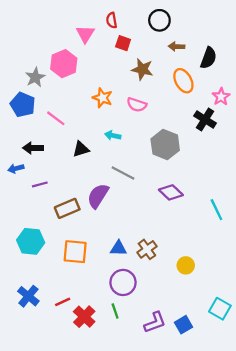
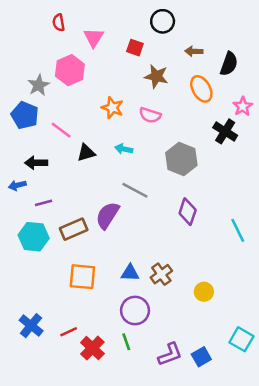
red semicircle: (112, 20) -> (59, 23), moved
black circle: (159, 20) -> (163, 21), moved
black triangle: (81, 149) -> (86, 153), moved
purple diamond: (171, 192) -> (188, 212), turned 65
cyan hexagon: (31, 241) -> (34, 237), moved

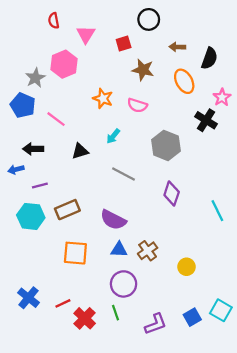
red square: (135, 48) -> (124, 44), turned -35
cyan arrow: (124, 149) -> (113, 136), turned -63
black triangle: (86, 153) -> (80, 151), moved
purple semicircle: (107, 215) -> (113, 220), moved, turned -95
blue square: (201, 357) -> (192, 317), moved

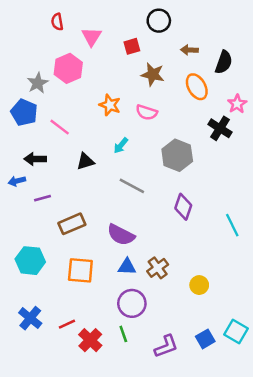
cyan hexagon: (31, 216) -> (30, 261), moved

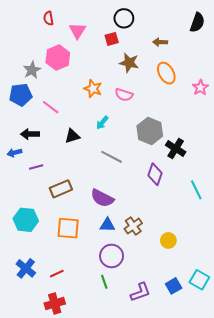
black circle: (159, 21) -> (124, 18), moved
black semicircle: (224, 62) -> (197, 22), moved
blue pentagon: (24, 112) -> (21, 95), turned -30
black cross: (220, 128) -> (176, 149), moved
red cross: (90, 340) -> (55, 304), moved, turned 30

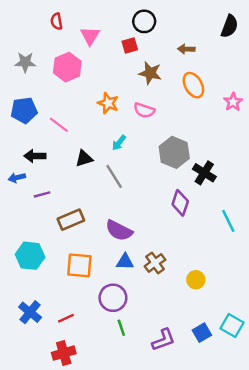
gray star: (32, 70) -> (25, 62), moved, turned 30
gray line: (112, 157) -> (114, 176), moved, turned 30
purple circle: (112, 256) -> (113, 298), moved

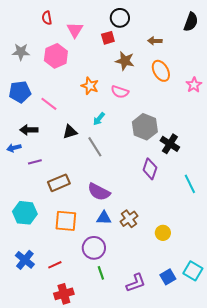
red cross: (64, 353) -> (64, 294), moved

